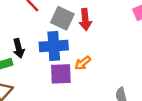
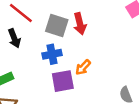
blue cross: (54, 46) -> (52, 54), size x0.7
black arrow: (19, 48) -> (14, 38), moved

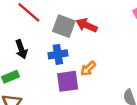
red arrow: (80, 24) -> (87, 25), turned 125
black arrow: (14, 38) -> (21, 49), moved

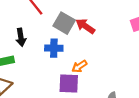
purple square: (68, 81) -> (69, 84), moved

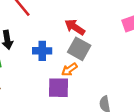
gray square: (64, 23) -> (79, 49), moved

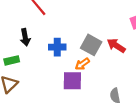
red arrow: (75, 27) -> (116, 46), moved

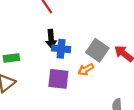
black arrow: (25, 37) -> (51, 39), moved
purple square: (72, 81) -> (58, 79), moved

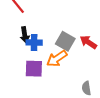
orange arrow: (86, 69) -> (57, 59), size x1.5

